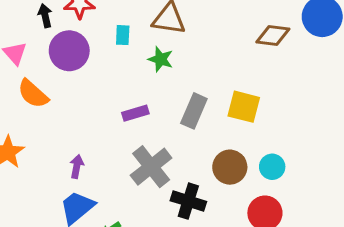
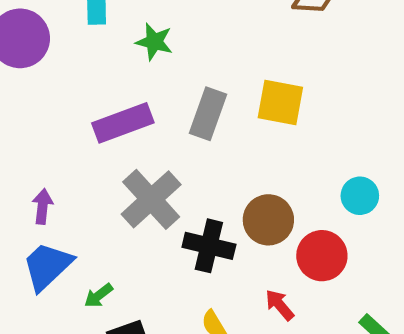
purple rectangle: (135, 113) -> (123, 123), size x1.5
brown circle: (230, 167) -> (268, 220), moved
cyan circle: (272, 167) -> (360, 196), moved

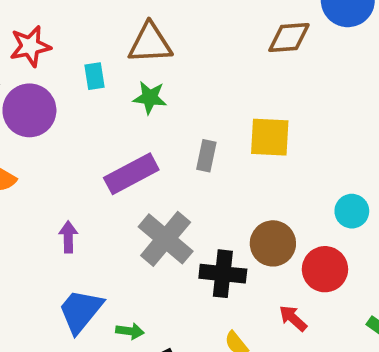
gray rectangle: (208, 114) -> (206, 156), size x0.7
purple arrow: (43, 206) -> (68, 237), moved
green arrow: (99, 296) -> (130, 331), turned -128

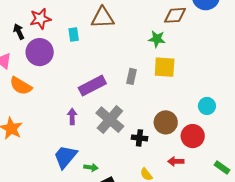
green star: (150, 98) -> (157, 39), moved
purple arrow: (68, 237) -> (72, 116), moved
black cross: (223, 274) -> (139, 138), size x0.7
red arrow: (293, 318) -> (176, 161), turned -42

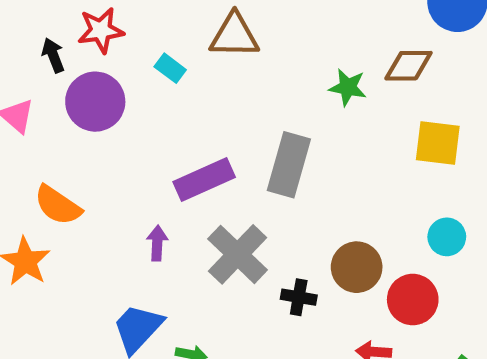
brown diamond: (175, 15) -> (408, 66), moved
cyan rectangle: (74, 35) -> (170, 68), turned -48
yellow square: (165, 67) -> (438, 143), moved
gray rectangle: (132, 76) -> (289, 165), size x1.8
orange semicircle: (21, 86) -> (58, 205), moved

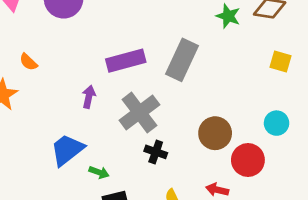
yellow square: (438, 143) -> (280, 61), size x0.7
orange semicircle: (58, 205) -> (28, 62), size x0.6
black cross: (299, 297) -> (156, 152), moved

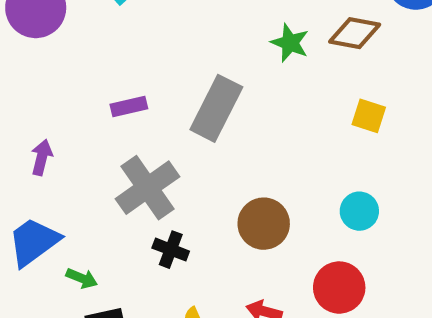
purple rectangle: (126, 61) -> (129, 107), size x0.6
purple arrow: (89, 97) -> (42, 157), moved
red circle: (248, 160) -> (339, 288), moved

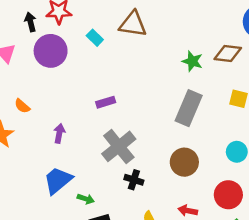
gray rectangle: (216, 108) -> (189, 108), moved

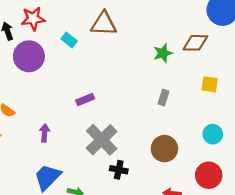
green star: (192, 61) -> (163, 53), turned -30
gray rectangle: (189, 108) -> (164, 97), size x0.5

